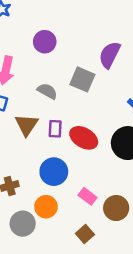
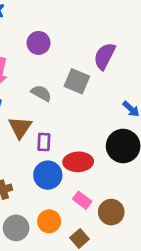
purple rectangle: (55, 129) -> (44, 142), moved
red ellipse: (84, 138) -> (78, 162), moved, turned -32
orange circle: (46, 207) -> (49, 221), moved

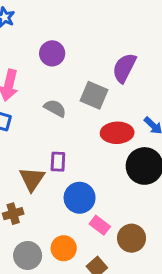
brown triangle: (20, 127) -> (32, 179), moved
red ellipse: (78, 162) -> (117, 133), moved
blue circle: (48, 175) -> (80, 198), moved

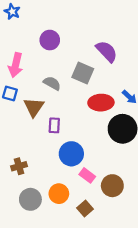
purple semicircle: (124, 68) -> (107, 51), turned 110
brown triangle: (32, 179) -> (34, 107), moved

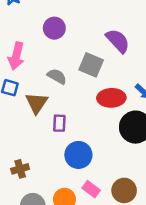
pink rectangle: (87, 175) -> (91, 189), moved

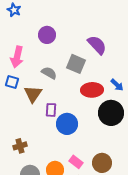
blue circle: (78, 155) -> (67, 124), moved

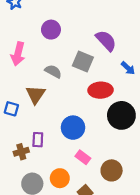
blue square: (12, 82) -> (11, 109), moved
blue arrow: (117, 85) -> (128, 68), moved
purple rectangle: (51, 110) -> (38, 140), moved
pink rectangle: (76, 162) -> (83, 157), moved

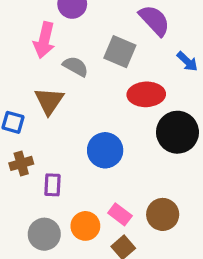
pink arrow: (18, 54) -> (44, 40), moved
purple rectangle: (38, 140) -> (52, 185), moved
brown cross: (21, 152) -> (21, 163), moved
pink rectangle: (83, 157) -> (120, 214), moved

